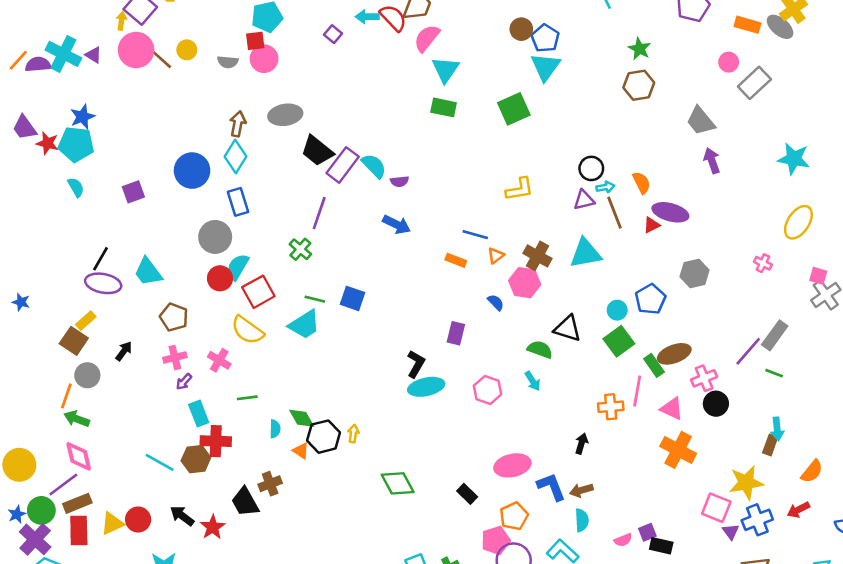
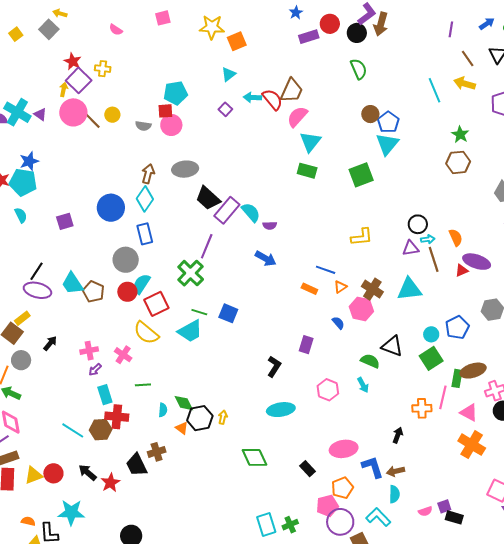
green cross: (300, 249) -> (191, 273), size x1.5
brown pentagon: (174, 317) -> (93, 292), moved
green rectangle: (654, 365) -> (457, 378), turned 42
cyan ellipse: (426, 387) -> (281, 410), moved

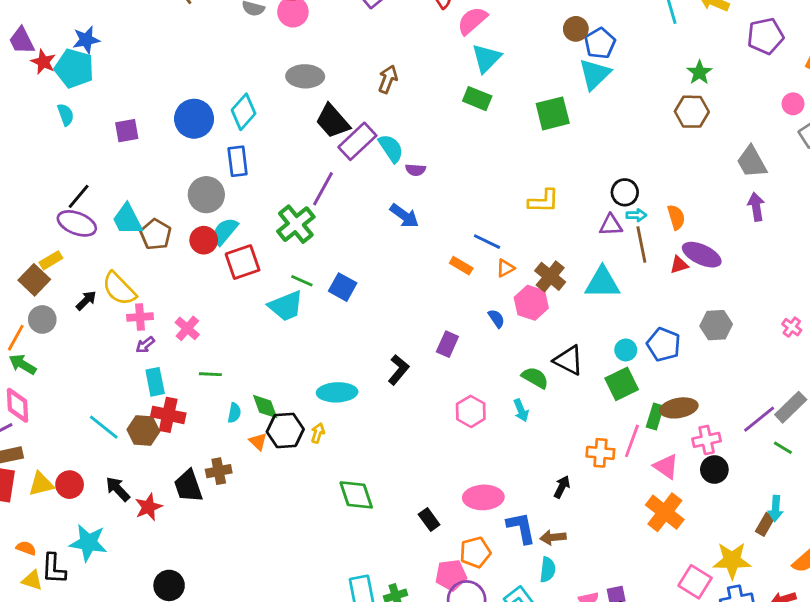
brown arrow: (148, 174) -> (388, 79), moved
blue pentagon: (457, 327) -> (664, 345), turned -30
yellow semicircle: (146, 333) -> (119, 289), moved
cyan ellipse: (281, 410) -> (337, 392), moved

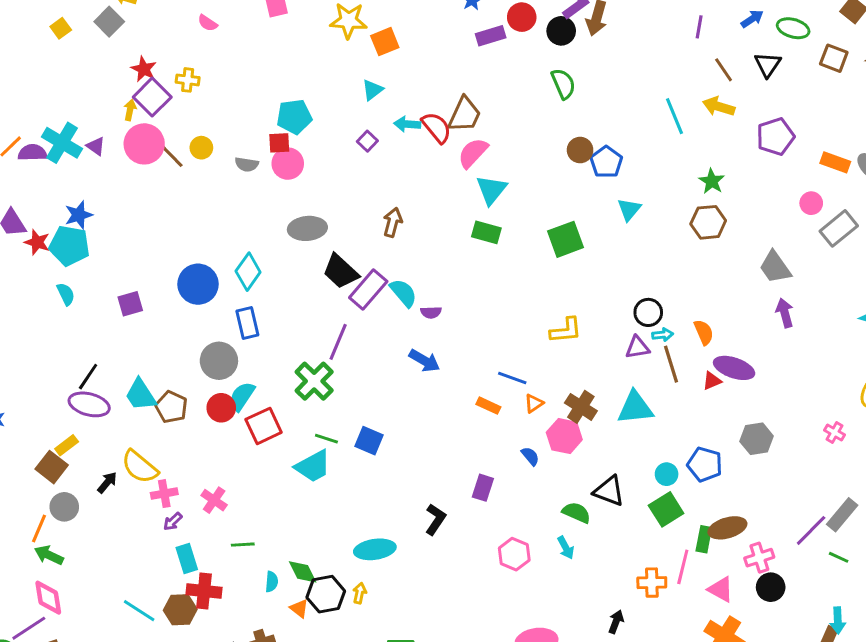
cyan triangle: (595, 74) -> (629, 209), moved, size x0.7

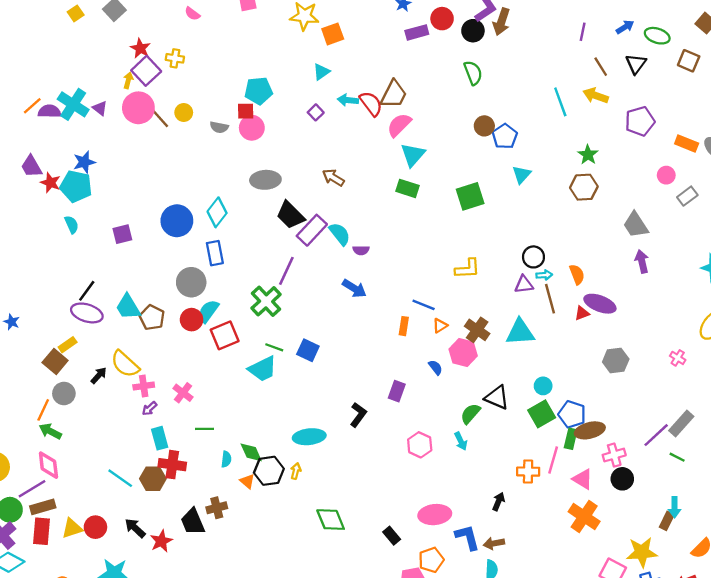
brown arrow: (393, 222) -> (333, 178), turned -75
gray rectangle: (839, 228) -> (687, 196), size x0.7
orange rectangle: (488, 406) -> (404, 326), turned 72
blue pentagon: (705, 464) -> (572, 414), moved
green semicircle: (576, 513) -> (470, 414), turned -75

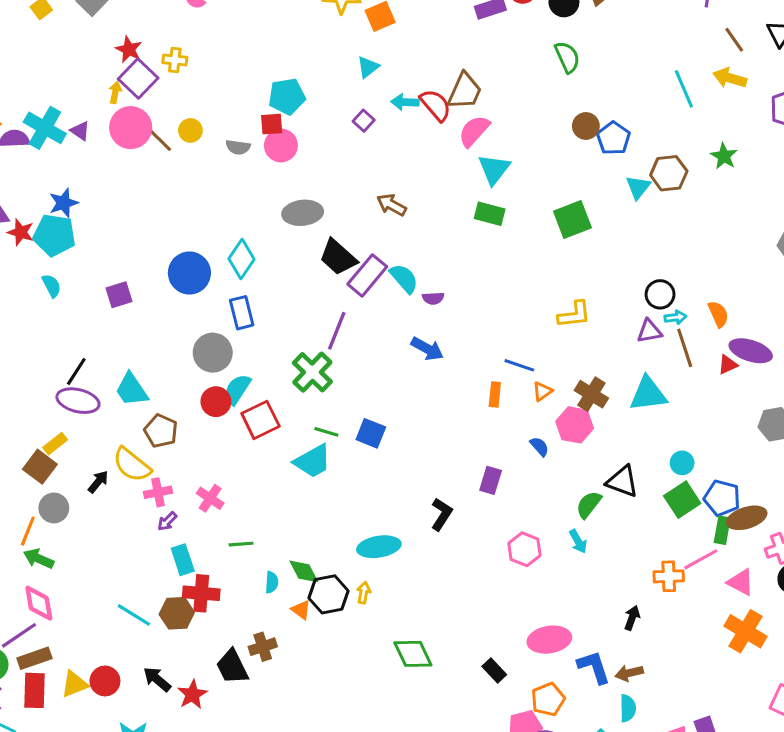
brown hexagon: (584, 187) -> (669, 173), moved
brown pentagon: (152, 318) -> (161, 431), moved
pink line: (553, 460) -> (701, 559), turned 48

